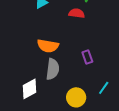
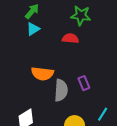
gray semicircle: (53, 69) -> (61, 90), moved

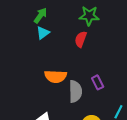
red semicircle: (70, 38) -> (81, 39), turned -70

